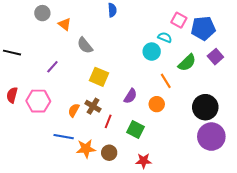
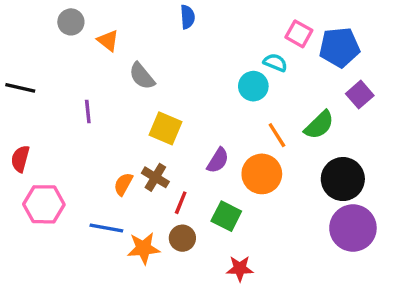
green semicircle: (187, 63) -> (319, 125), moved
purple line: (52, 67) -> (88, 111), turned -48
pink hexagon: (38, 101) -> (44, 204), moved
orange circle: (157, 104) -> (262, 174), size x1.5
brown circle: (109, 153) -> (182, 238), moved

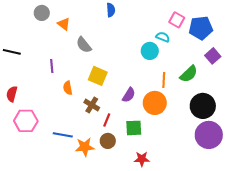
orange line: (277, 135) -> (164, 80), turned 35
orange semicircle: (123, 184) -> (68, 88), moved, turned -40
green square: (226, 216) -> (134, 128), turned -30

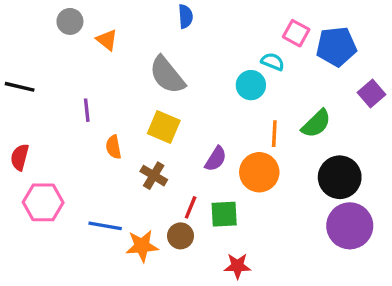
gray semicircle: (84, 45) -> (167, 75), moved, size x1.4
purple square: (213, 56) -> (372, 93), moved
red line: (107, 120) -> (191, 207), moved

